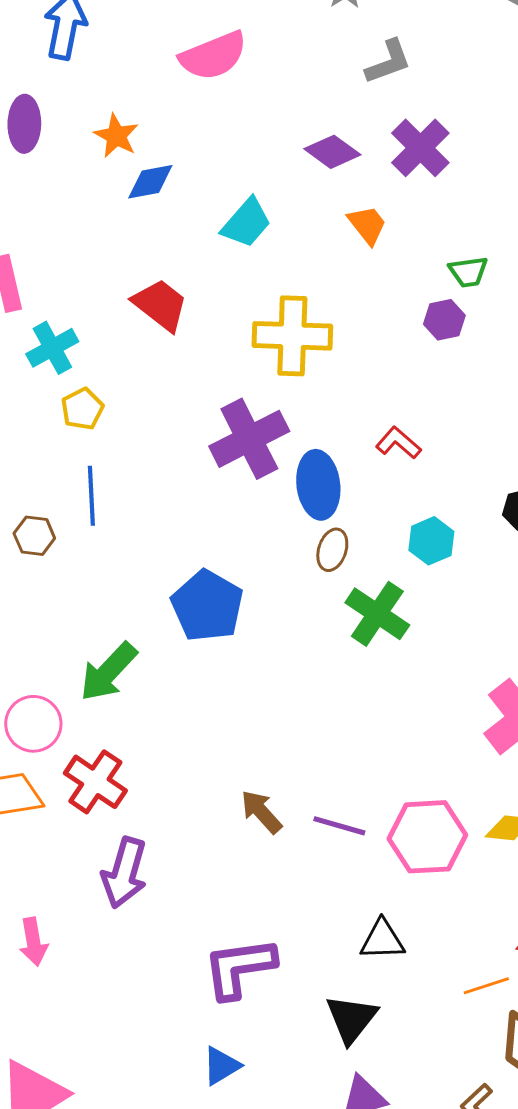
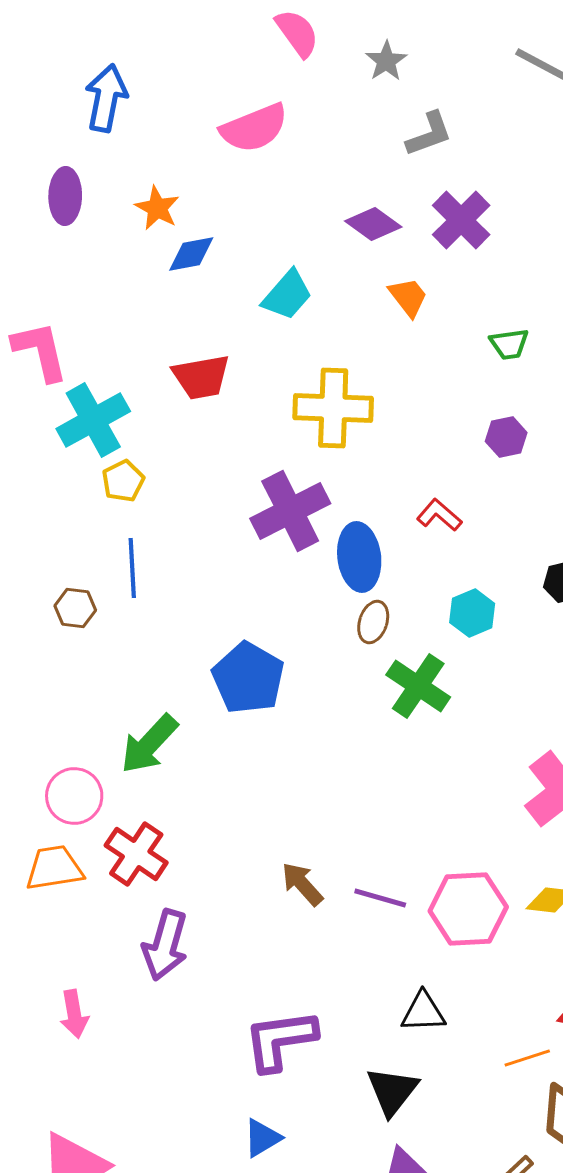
red trapezoid: (160, 305) -> (201, 377), turned 132
purple hexagon: (444, 320) -> (506, 437), moved
cyan cross: (52, 348) -> (93, 420), size x1.4

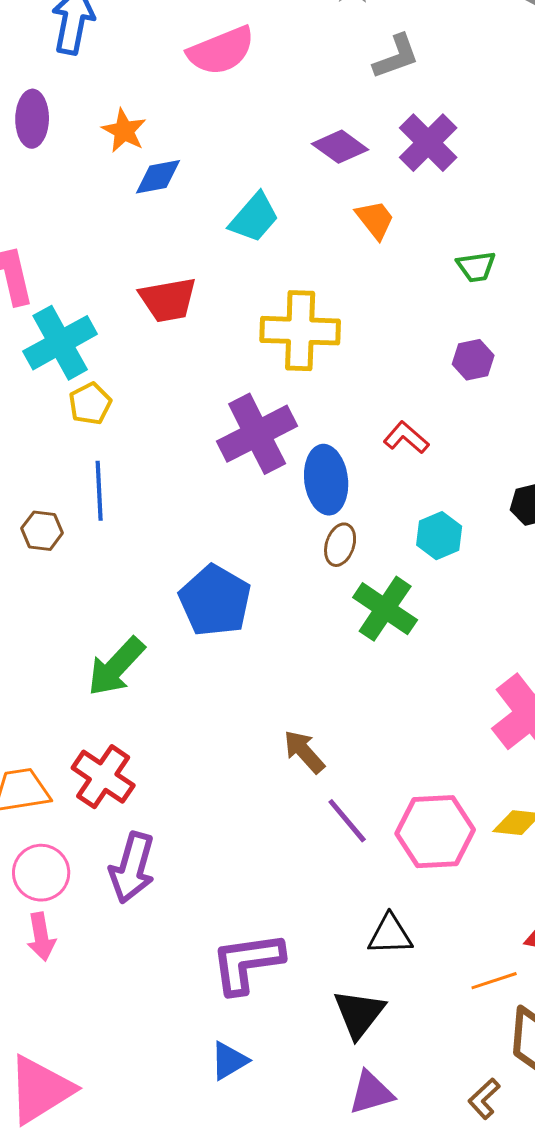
pink circle: (74, 796) -> (41, 873), moved
brown arrow: (302, 884) -> (304, 752), moved
purple line: (380, 898) -> (347, 821), turned 34

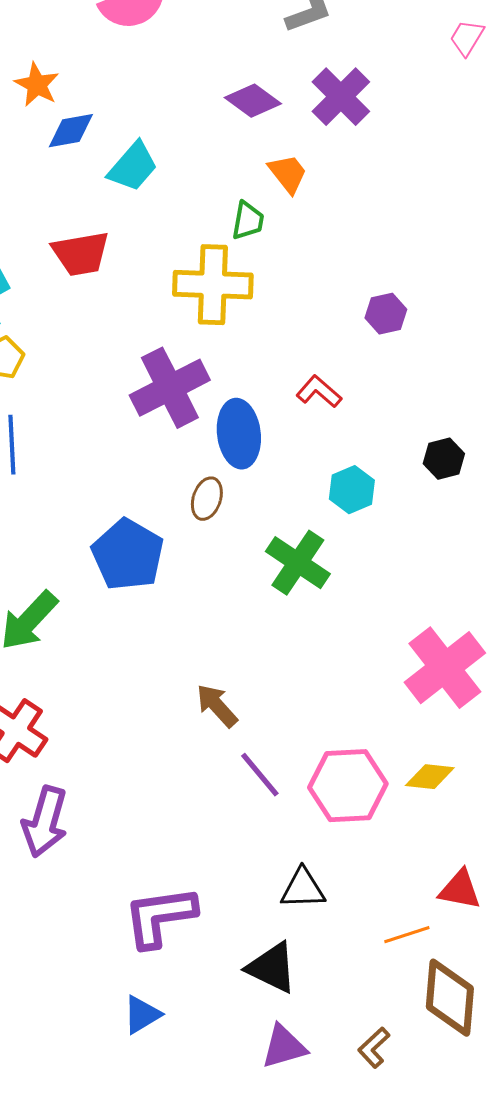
cyan trapezoid: (254, 218) -> (133, 167), moved
green trapezoid: (476, 267) -> (248, 221), moved, turned -72
brown ellipse: (340, 545) -> (207, 499), moved
black triangle: (359, 1014) -> (272, 968), turned -42
brown L-shape: (484, 1099) -> (374, 1048), moved

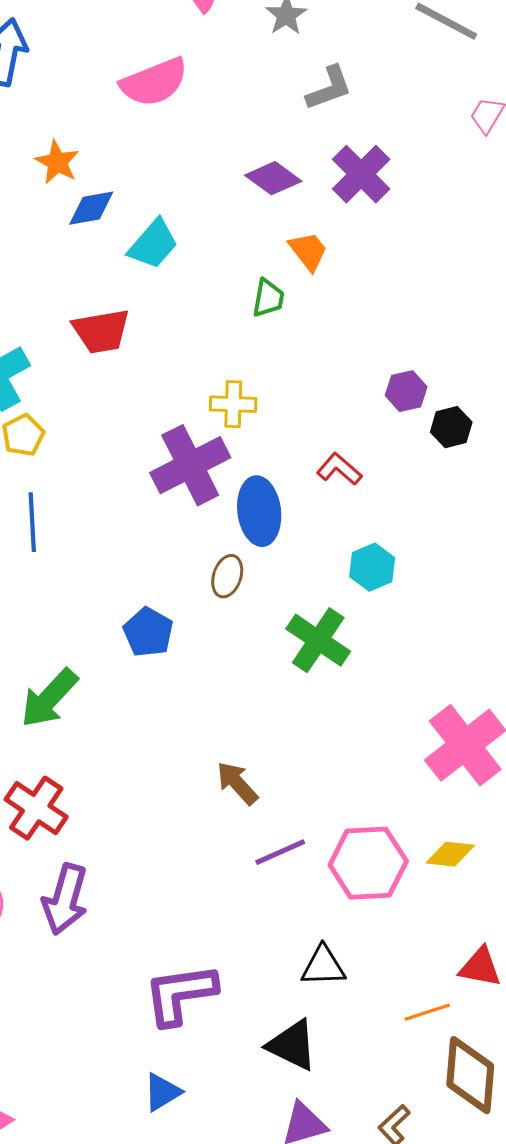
yellow cross: (213, 285) -> (233, 404), moved, size x0.6
black hexagon: (444, 459) -> (451, 427), moved
blue pentagon: (128, 555) -> (148, 632), size x0.7
purple line: (260, 775) -> (280, 852), turned -74

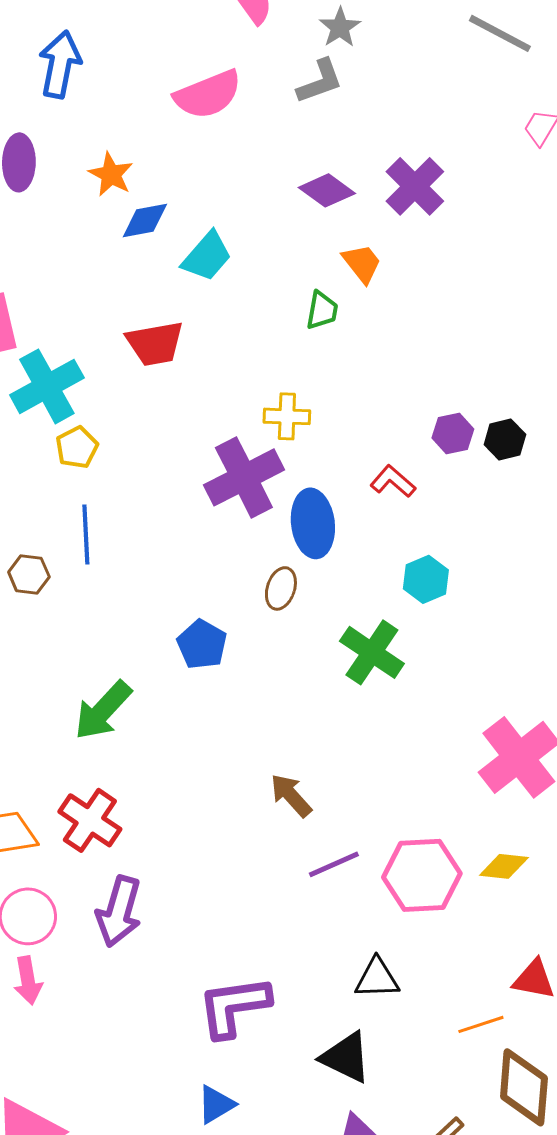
gray L-shape: (329, 88) -> (320, 81), moved
purple hexagon: (406, 391) -> (453, 433), moved

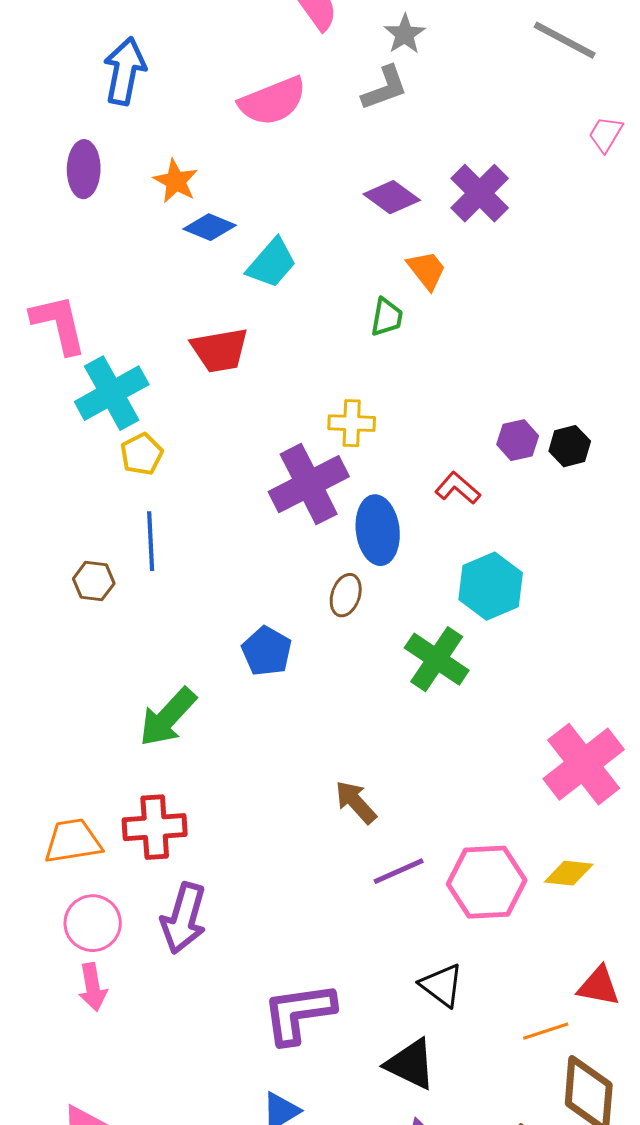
blue diamond: (145, 220) -> (210, 227), turned 33
cyan hexagon: (426, 579) -> (491, 586), size x1.4
red cross: (90, 820) -> (155, 827), turned -38
black triangle: (377, 978) -> (442, 985), turned 39

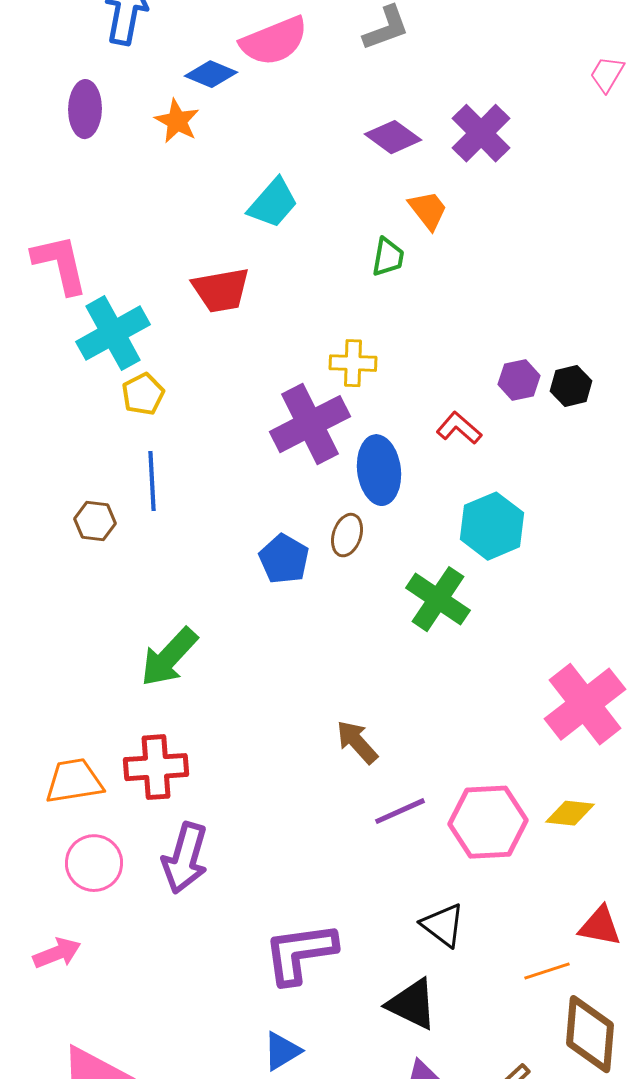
blue diamond: (210, 227) -> (211, 74), moved
blue pentagon: (267, 651) -> (284, 559), moved
pink arrow: (93, 987) -> (57, 953), moved, turned -102

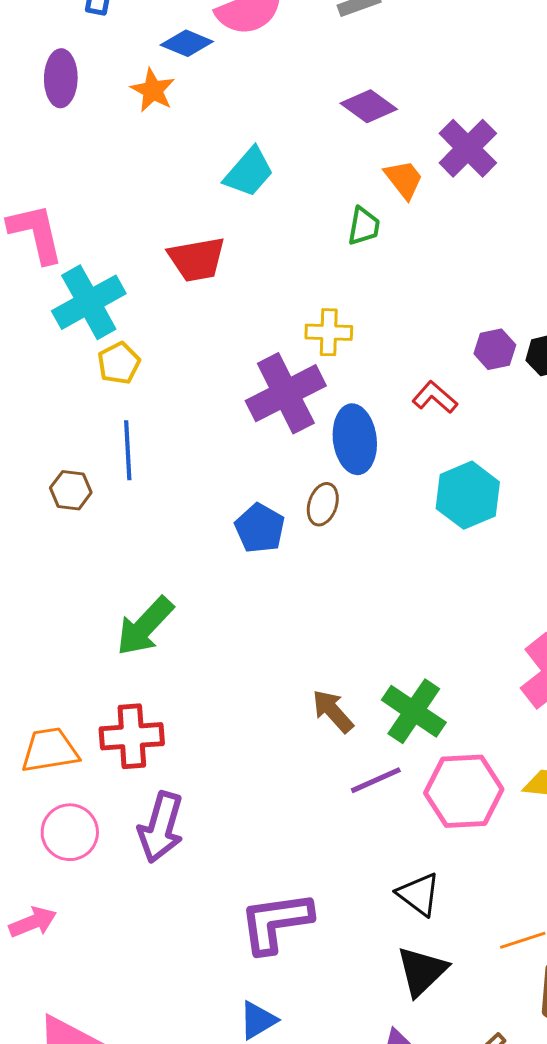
purple cross: (481, 133) -> (468, 148), moved
green cross: (438, 599) -> (414, 711), moved
black triangle: (412, 1004) -> (422, 971), moved, turned 50

